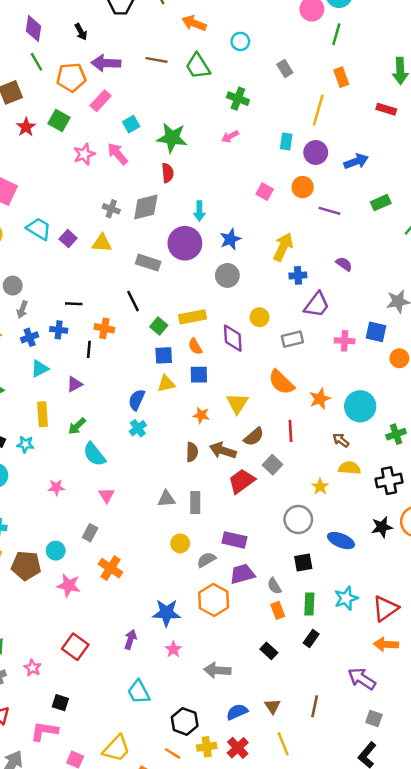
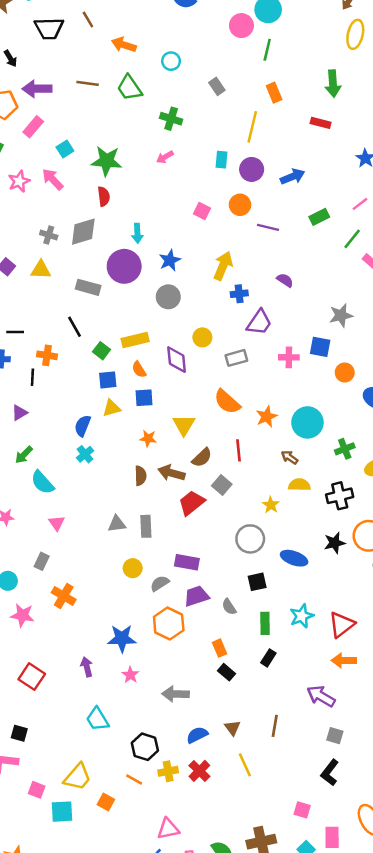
orange rectangle: (278, 610) -> (220, 648), moved
purple arrow: (130, 639) -> (87, 667), turned -30

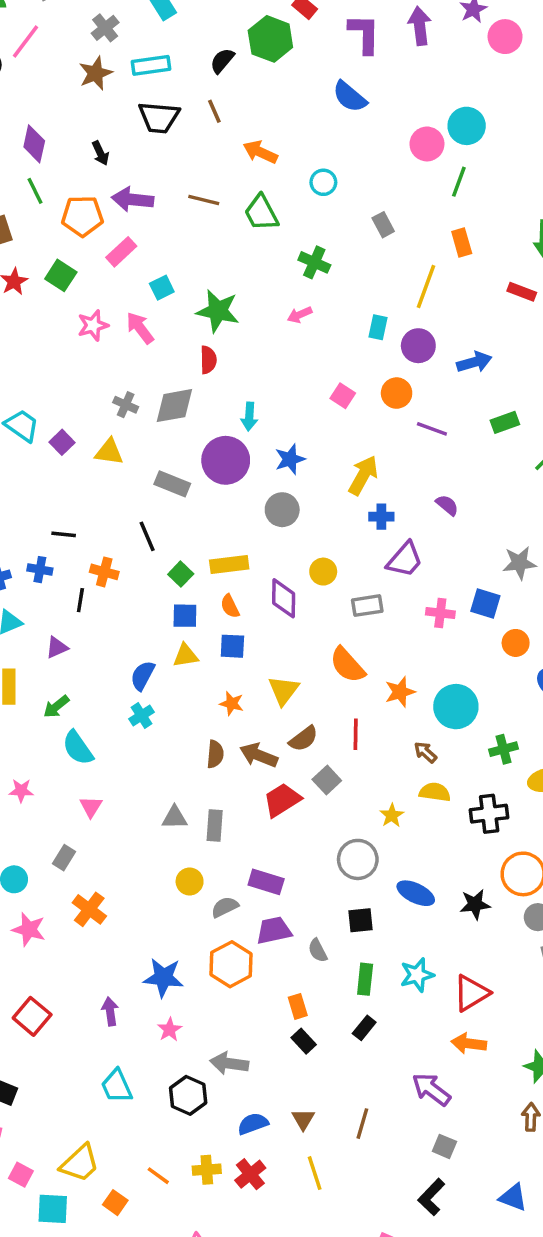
black star: (335, 543) -> (475, 904), moved
black hexagon: (145, 747) -> (188, 1095), moved

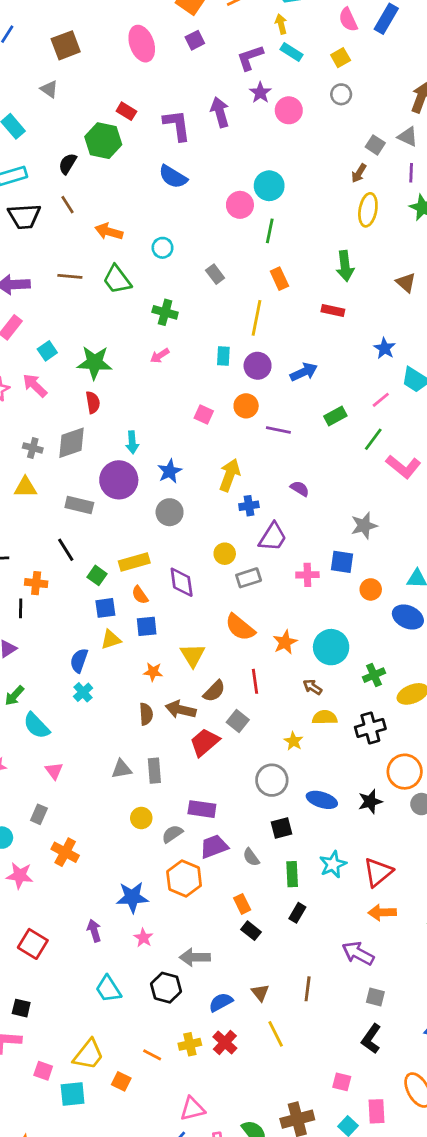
yellow circle: (323, 572) -> (225, 554), moved

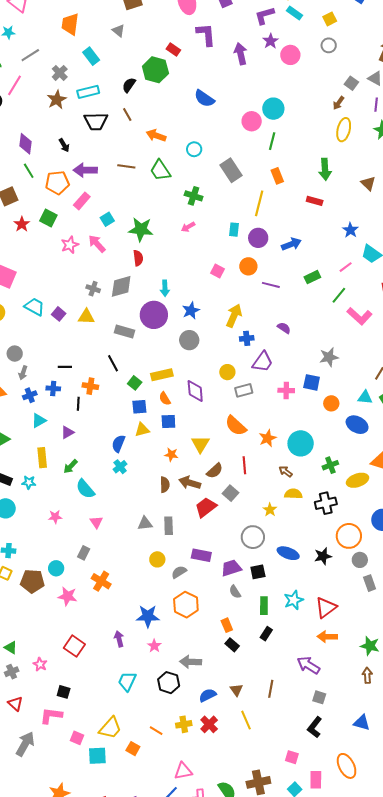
purple L-shape: (177, 125) -> (206, 35), moved
gray rectangle: (215, 274) -> (231, 170), size x1.6
purple trapezoid: (214, 847) -> (231, 568), moved
cyan trapezoid: (108, 989) -> (127, 681), turned 55

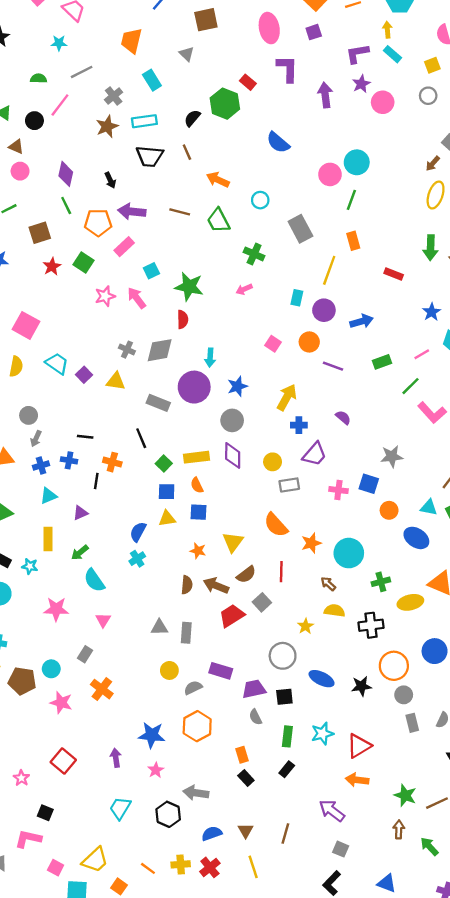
green arrow: (325, 169) -> (431, 248), moved
purple diamond: (195, 391) -> (233, 455), moved
pink star: (55, 517) -> (56, 609), size x1.5

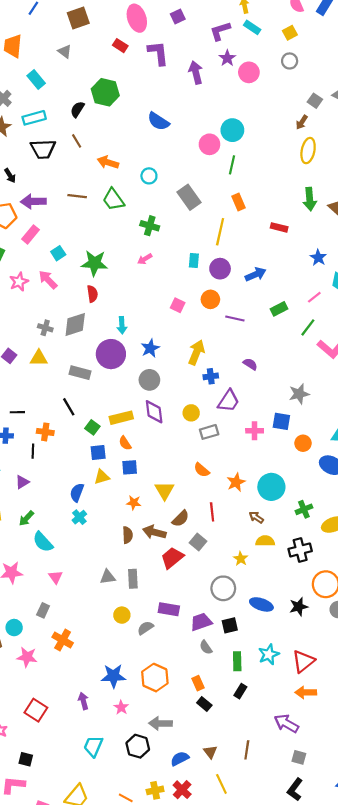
red rectangle: (248, 82) -> (120, 46), moved
orange semicircle: (276, 525) -> (202, 470), size x0.7
orange hexagon: (197, 726) -> (155, 678), moved

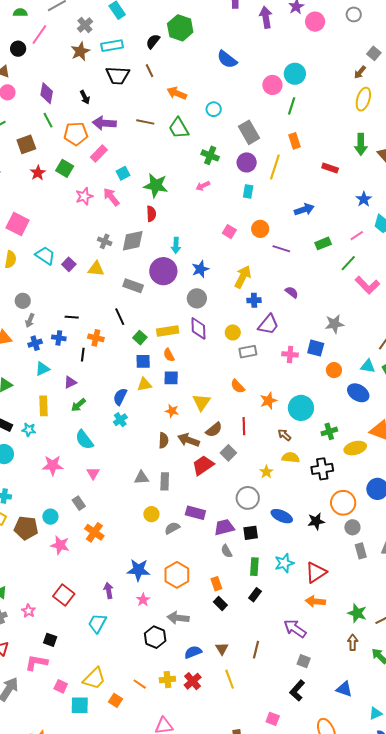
purple circle: (220, 269) -> (247, 162), moved
green arrow: (26, 518) -> (78, 405), moved
gray rectangle: (43, 610) -> (79, 503), turned -64
cyan trapezoid: (93, 746) -> (97, 623), moved

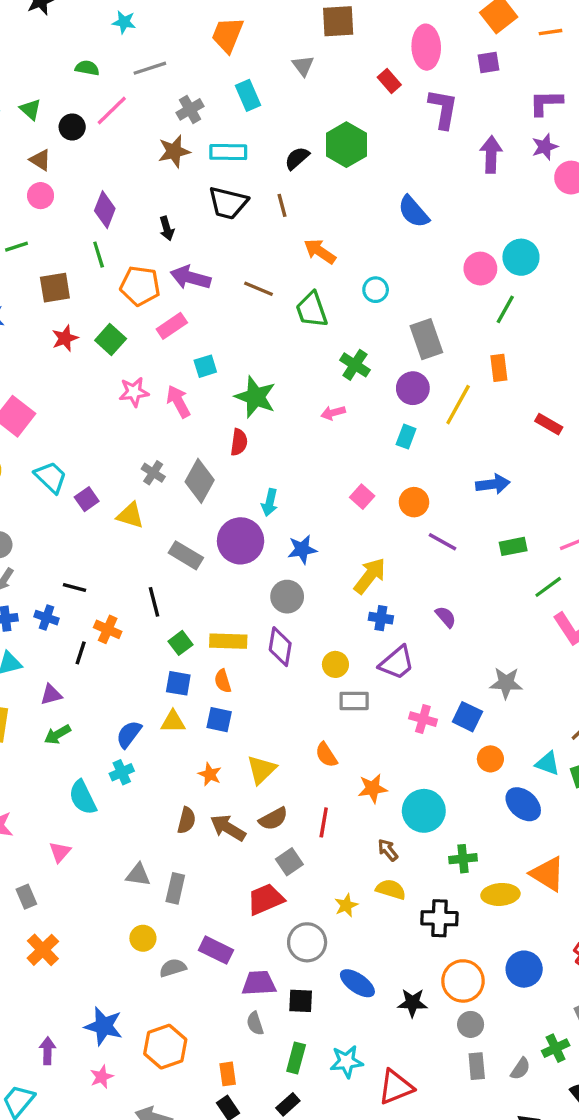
gray diamond: (133, 241) -> (200, 481), turned -60
cyan semicircle: (84, 440) -> (83, 797), moved
red trapezoid: (203, 465) -> (266, 899), moved

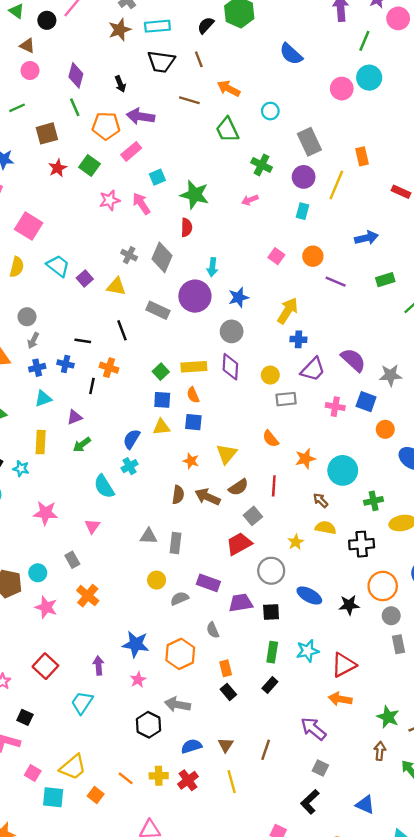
brown line: (259, 289) -> (189, 100), moved
green line: (505, 309) -> (364, 41), moved
black line: (154, 602) -> (122, 330), moved
purple semicircle: (446, 617) -> (353, 360), moved, size x1.6
gray semicircle: (255, 1023) -> (213, 630), moved

